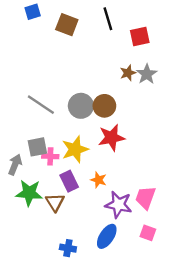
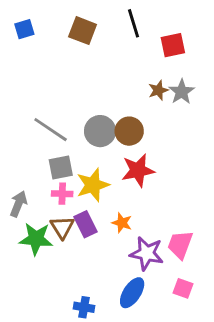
blue square: (33, 12) -> (24, 29), moved
gray square: (37, 147) -> (61, 167), moved
brown triangle: (55, 202) -> (62, 227), moved

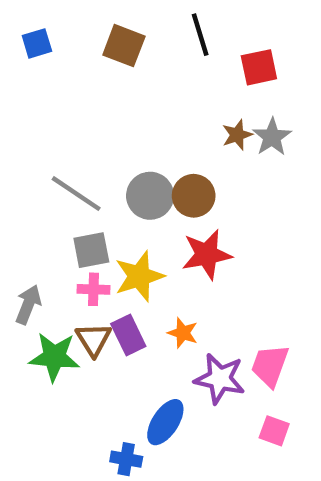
blue ellipse: (132, 293) -> (165, 422), moved

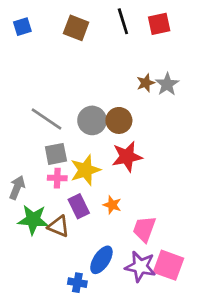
red square: (259, 67) -> (159, 24), moved
brown triangle: (94, 339) -> (59, 226), moved, turned -35
pink trapezoid: (270, 366) -> (144, 229), moved
purple star: (220, 379) -> (140, 267), moved
pink square: (274, 431) -> (168, 265), size x1.6

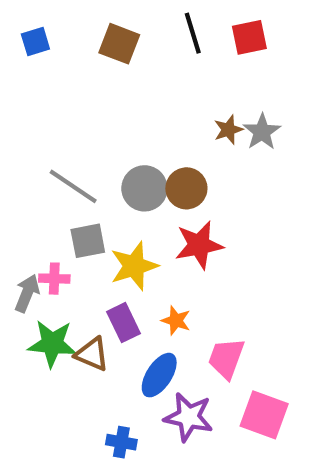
pink cross: (57, 178) -> (54, 279), moved
blue ellipse: (101, 260) -> (159, 375), moved
purple star: (140, 267) -> (189, 417), moved

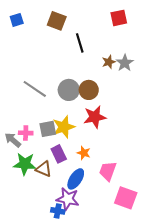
black line: (193, 33) -> (80, 43), moved
gray square: (88, 241) -> (48, 129), moved
gray arrow: (27, 293) -> (13, 140), turned -72
purple star: (189, 417) -> (68, 199), moved

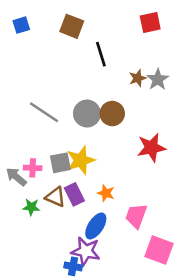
red star: (95, 117) -> (151, 148), moved
green star: (25, 164) -> (31, 207), size x0.6
brown triangle: (44, 169) -> (55, 197), moved

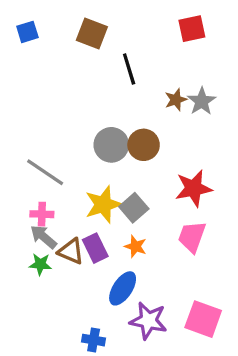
gray line: (44, 112) -> (45, 172), moved
gray square: (60, 163) -> (134, 208), moved, turned -30
gray arrow: (16, 177) -> (44, 237), moved
pink trapezoid: (136, 216) -> (192, 237), moved
purple star: (86, 251) -> (148, 321), moved

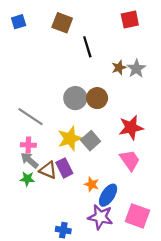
pink trapezoid: (192, 237) -> (130, 160), turned 125
orange star: (135, 246) -> (92, 184), moved
blue ellipse: (123, 288) -> (108, 195), moved

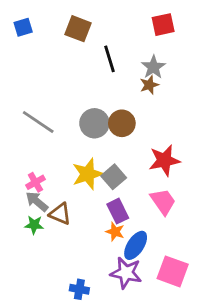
gray star: (136, 69) -> (153, 67), moved
gray line: (31, 117) -> (38, 122), moved
pink cross: (28, 145) -> (35, 182), turned -32
purple rectangle: (64, 168) -> (118, 211), moved

